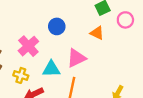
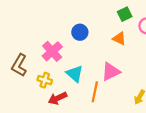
pink triangle: (76, 58) -> (111, 72), moved
cyan triangle: (51, 69) -> (75, 74), turned 42

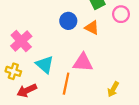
blue circle: (80, 32) -> (68, 21), moved
pink triangle: (111, 72) -> (83, 62), turned 30

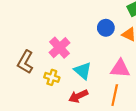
orange line: (66, 84) -> (115, 95), moved
red arrow: (27, 90) -> (78, 96), moved

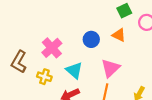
blue circle: (106, 28) -> (91, 39), moved
pink triangle: (120, 69) -> (110, 68), turned -48

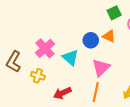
blue circle: (91, 39) -> (91, 40), moved
cyan triangle: (74, 70) -> (70, 58), moved

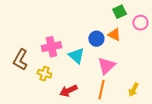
pink cross: (45, 48) -> (51, 47), turned 30

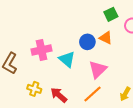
yellow cross: (44, 74) -> (34, 89), moved
orange line: (101, 90) -> (93, 94), turned 36
red arrow: (68, 91) -> (59, 95), turned 66

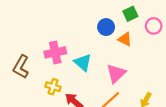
blue circle: (87, 42) -> (106, 27), moved
yellow cross: (34, 89) -> (53, 87), moved

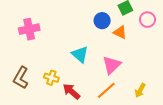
pink cross: (55, 52) -> (29, 29), moved
brown L-shape: (21, 67) -> (21, 78), moved

